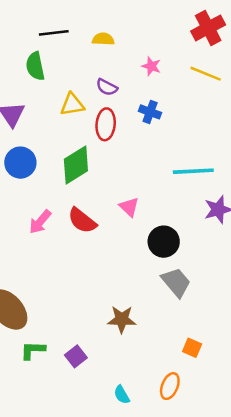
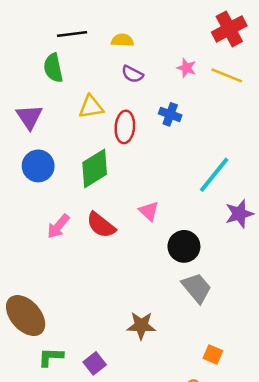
pink star: (151, 66) -> (186, 68), moved
purple semicircle: (107, 87) -> (132, 74), moved
cyan line: (193, 171) -> (214, 175), turned -48

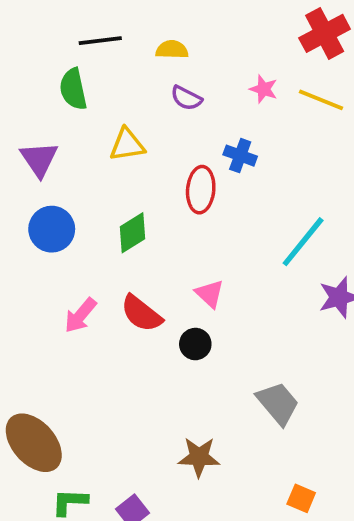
red ellipse: (125, 127) -> (201, 190), moved
green diamond: (95, 168) -> (132, 233), size x0.7
black circle: (184, 246) -> (195, 344), moved, size x0.7

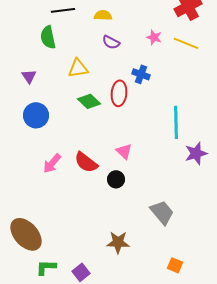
purple triangle: (39, 159) -> (29, 76), size x0.7
green diamond: (132, 233) -> (89, 101), moved, turned 75
cyan line: (303, 242) -> (176, 122), turned -40

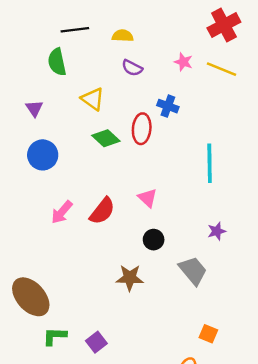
yellow triangle: (78, 68) -> (93, 99), turned 45
purple star: (196, 153) -> (217, 231), moved, size x0.7
red semicircle: (86, 162) -> (102, 211), turned -90
black circle: (116, 179) -> (154, 240), moved
brown star: (118, 242) -> (130, 278), moved

